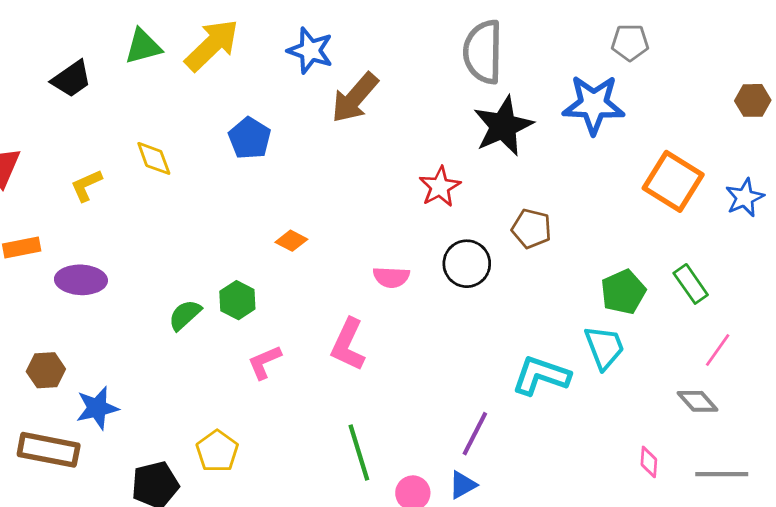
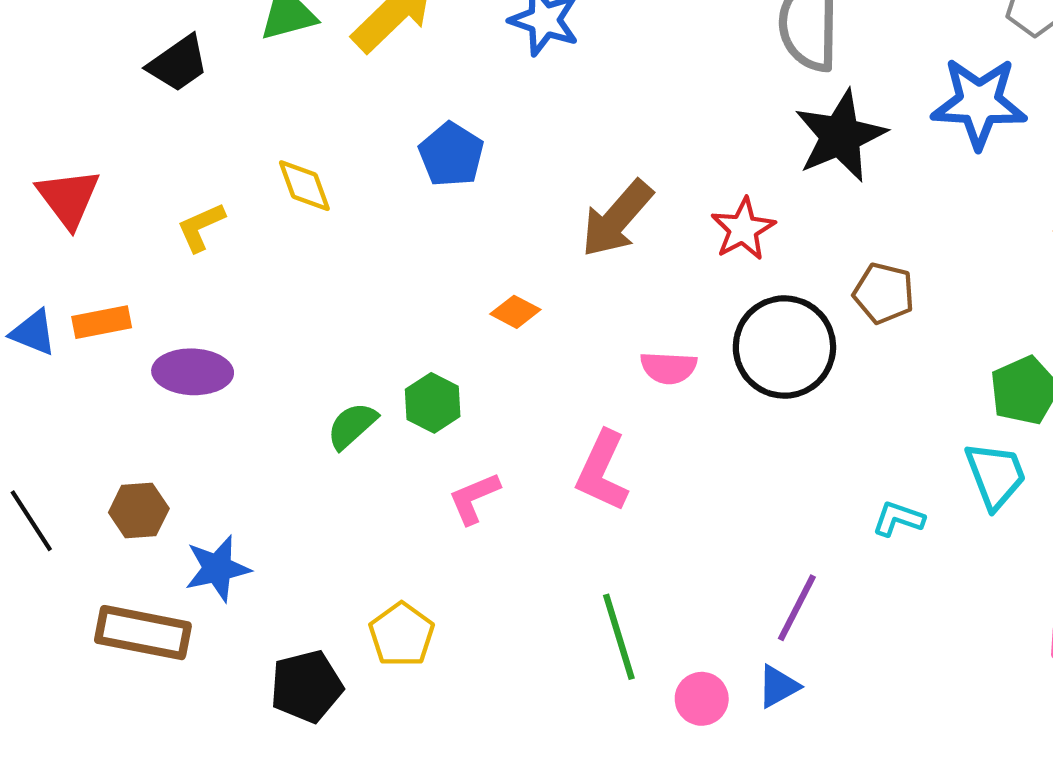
brown arrow: (355, 98) -> (617, 219), moved
black circle: (467, 264) -> (784, 347), size x1.4
cyan L-shape: (541, 376) -> (898, 519), size x0.6

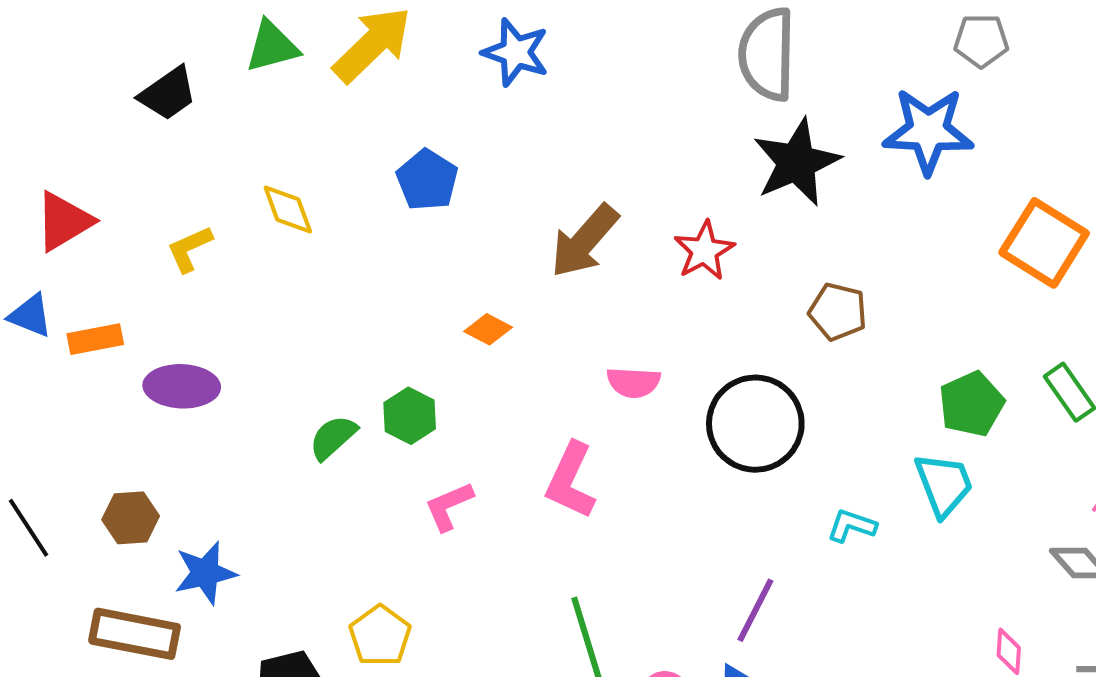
red triangle: (68, 198) -> (64, 221), turned 36
blue triangle: (33, 333) -> (30, 316), moved
black circle: (784, 347) -> (755, 424), moved

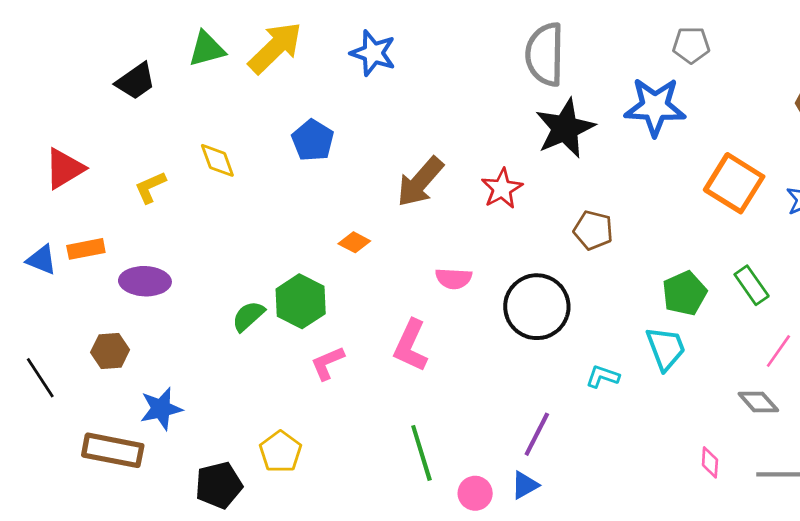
blue triangle: (30, 316) -> (42, 260), moved
green hexagon: (410, 416) -> (301, 301), size x1.4
brown hexagon: (131, 518) -> (110, 351), moved

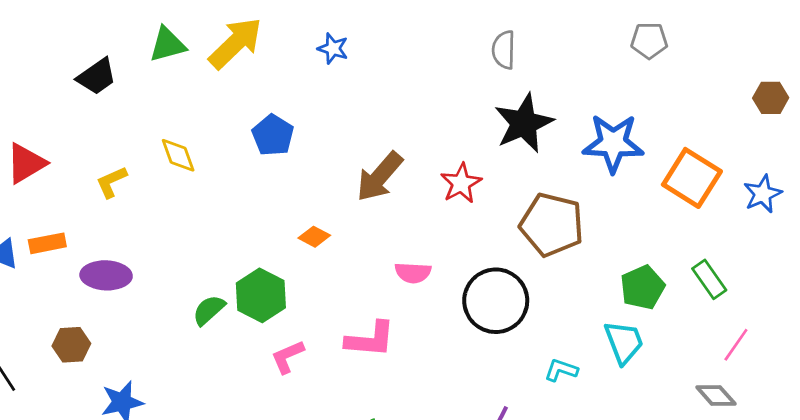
blue star: (373, 53) -> (333, 48), size x0.7
gray semicircle: (545, 54) -> (504, 50), size x0.6
blue star: (655, 107) -> (613, 143), moved
brown pentagon: (593, 230) -> (552, 225), size x1.6
pink L-shape: (411, 346) -> (370, 339), turned -110

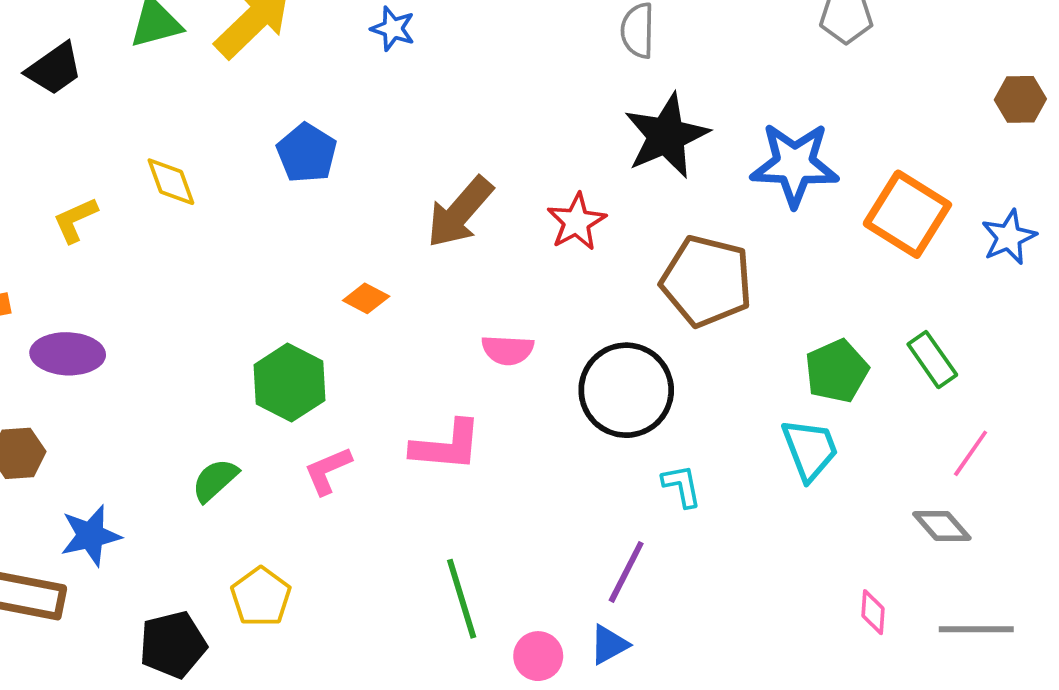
green semicircle: (209, 310) -> (215, 480), moved
cyan L-shape: (561, 370) -> (682, 486), moved, turned 60

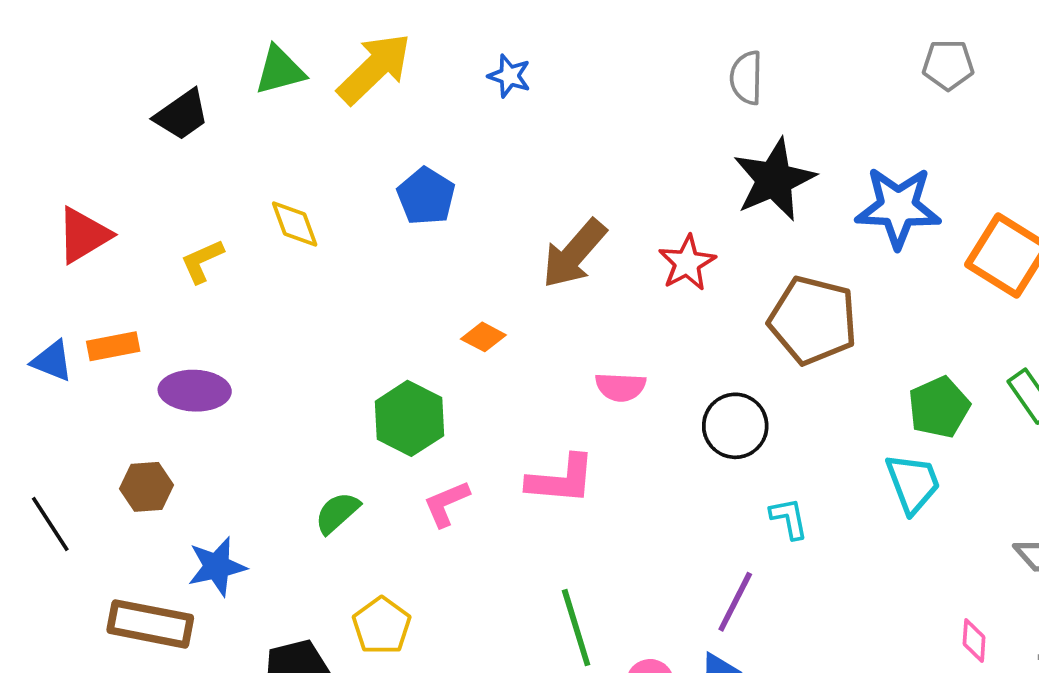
black circle: (626, 390) -> (735, 426), size x0.7

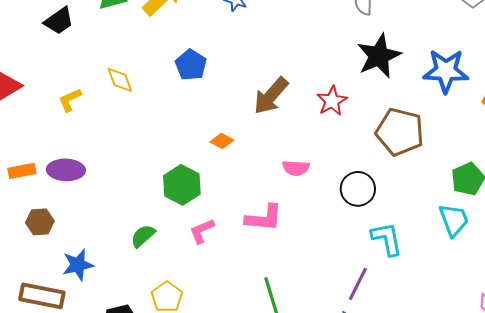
orange rectangle: (113, 346) -> (22, 171), moved
cyan L-shape: (789, 518) -> (387, 239), size x1.5

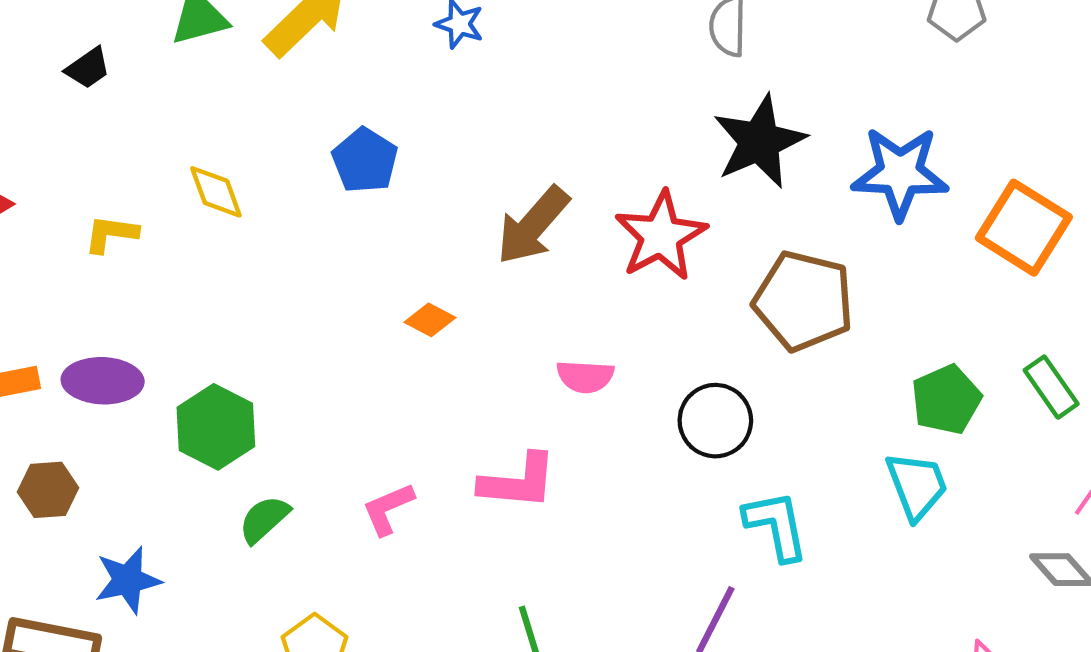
black trapezoid: (59, 21) -> (88, 68), size x0.7
yellow L-shape: (70, 100) -> (111, 234), turned 32
red star: (332, 101) -> (661, 236), size x1.4
green hexagon: (182, 185) -> (216, 427), moved

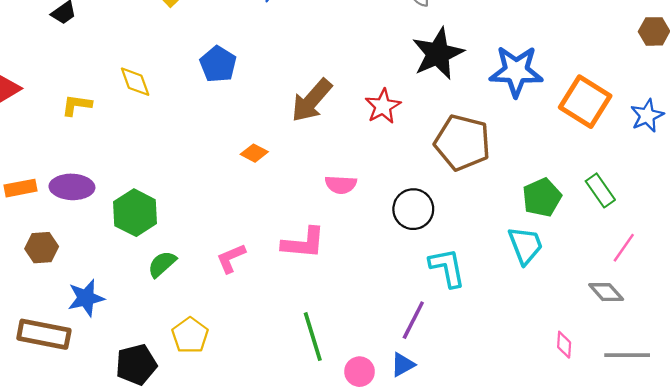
red star: (661, 236) -> (383, 106), size x0.7

